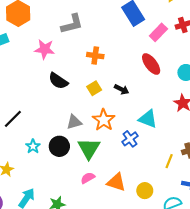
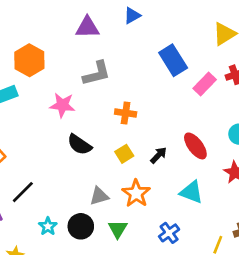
red ellipse: (151, 64) -> (195, 146), moved
black arrow: (122, 89) -> (159, 155), turned -72
blue cross: (130, 139) -> (169, 233), moved
green triangle: (89, 148) -> (118, 229), size x0.7

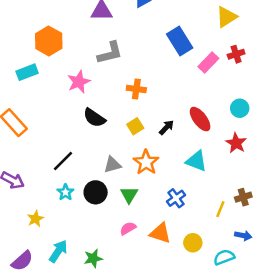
pink star: (62, 105) -> (79, 82), turned -30
black line: (23, 192) -> (63, 161), moved

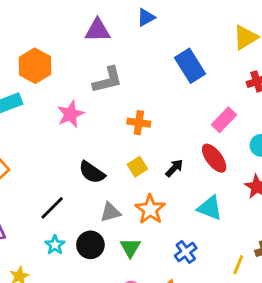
pink rectangle: (208, 63) -> (224, 120), moved
black semicircle: (94, 118) -> (92, 172), moved

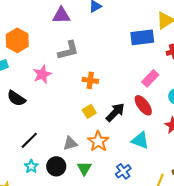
blue rectangle: (190, 66) -> (142, 37), moved, turned -65
black arrow: (174, 168) -> (115, 112), size x1.5
black semicircle: (92, 172) -> (16, 98), moved

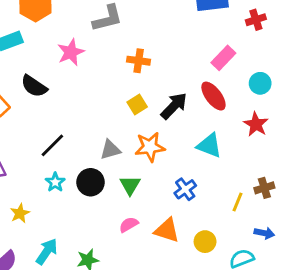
orange star: (98, 141) -> (150, 147), turned 30

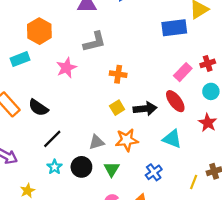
red cross: (256, 20) -> (208, 63), moved
black semicircle: (34, 86) -> (38, 108), moved
black arrow: (174, 106) -> (145, 109), turned 40

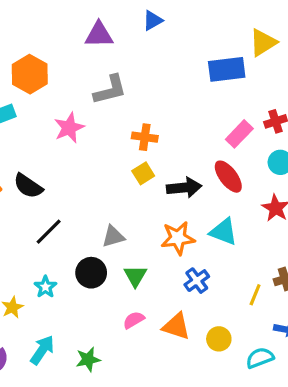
yellow square: (117, 108) -> (143, 173), moved
orange star: (127, 140) -> (178, 238), moved
cyan star: (55, 167) -> (45, 287), moved

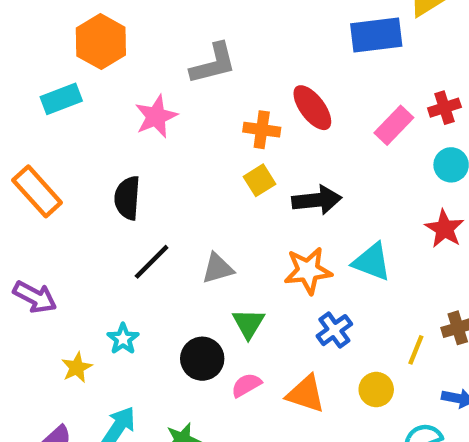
red ellipse: (228, 177) -> (312, 108), moved
black semicircle: (28, 186) -> (127, 198), moved, turned 60
black line: (49, 232) -> (152, 262), moved
black circle: (91, 273) -> (202, 359), moved
yellow circle: (219, 339) -> (376, 390), moved

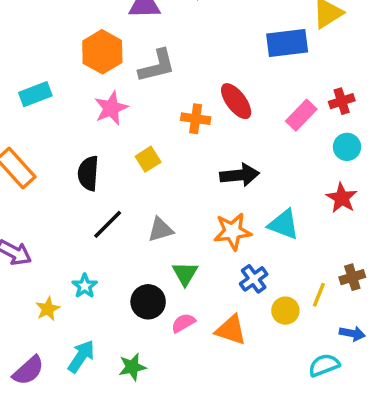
orange hexagon: (101, 42) -> (102, 52), moved
yellow square: (259, 180) -> (148, 159), moved
yellow circle: (376, 390) -> (285, 311), moved

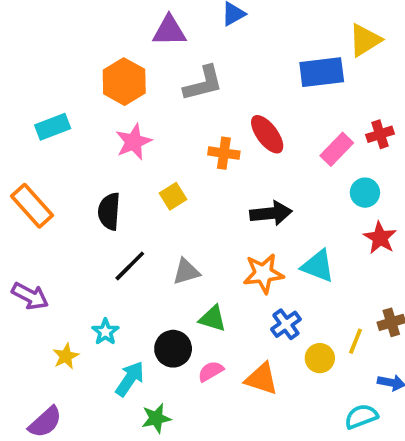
gray L-shape: (157, 66) -> (203, 83), moved
cyan circle: (347, 147) -> (365, 193), moved
green triangle: (185, 274) -> (213, 319), turned -44
cyan arrow: (81, 356) -> (130, 379), moved

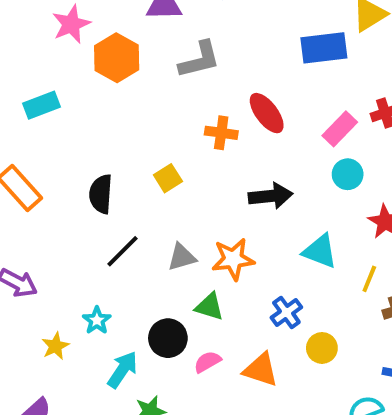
pink star: (134, 142) -> (71, 24), moved
cyan circle: (365, 193) -> (348, 174), moved
orange star: (263, 273) -> (233, 259), moved
yellow line: (356, 341) -> (369, 279), moved

